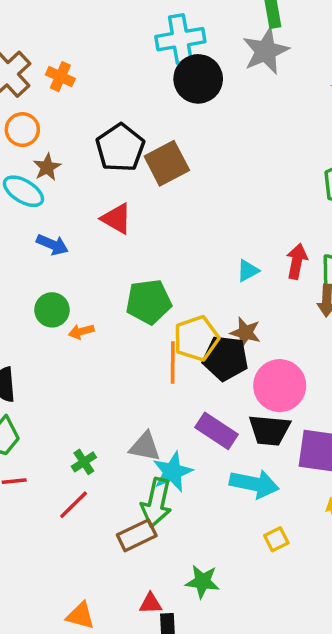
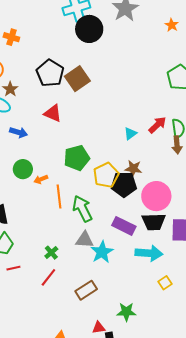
red arrow: (297, 261) -> (157, 125), turned 42
orange line: (173, 362) -> (59, 196), moved
green arrow: (156, 503) -> (82, 209), moved, turned 148

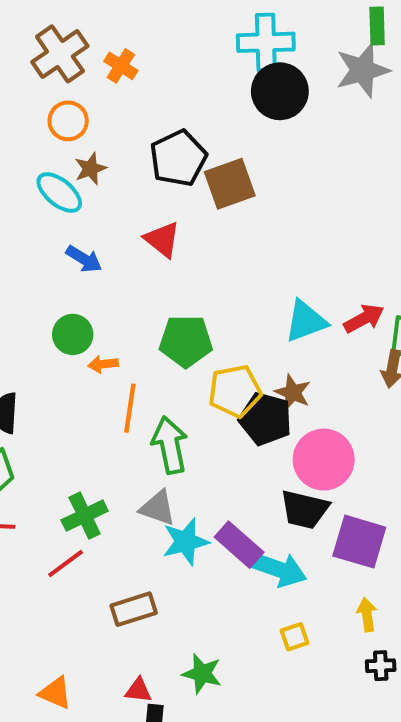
cyan triangle: (130, 134) -> (306, 321), size x1.6
purple rectangle: (124, 226) -> (239, 545), moved
green cross: (51, 253) -> (85, 516), size x1.5

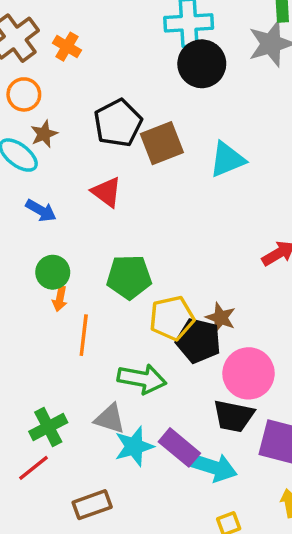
cyan triangle: (306, 321) -> (227, 159), moved
green circle: (73, 334) -> (53, 272), moved
orange arrow: (103, 364) -> (60, 299), turned -70
green arrow: (170, 445) -> (142, 379), moved, turned 114

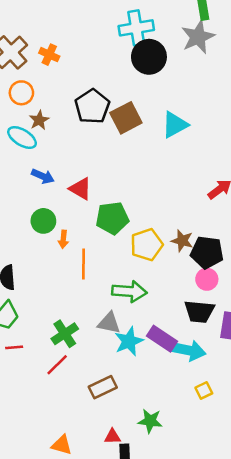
red triangle: (107, 192) -> (80, 189), moved
green circle: (53, 272) -> (43, 221), moved
black pentagon: (198, 341) -> (207, 252), moved
pink circle: (249, 373) -> (207, 279), size x0.6

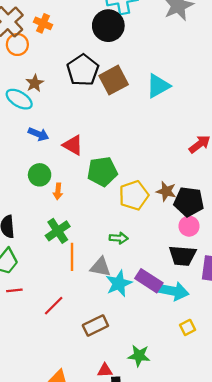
black circle: (149, 57) -> (108, 26), moved
orange circle: (21, 93) -> (17, 45), moved
orange line: (84, 264) -> (72, 257), moved
green arrow: (129, 291) -> (119, 238), size x0.6
green cross: (65, 334) -> (58, 231), moved

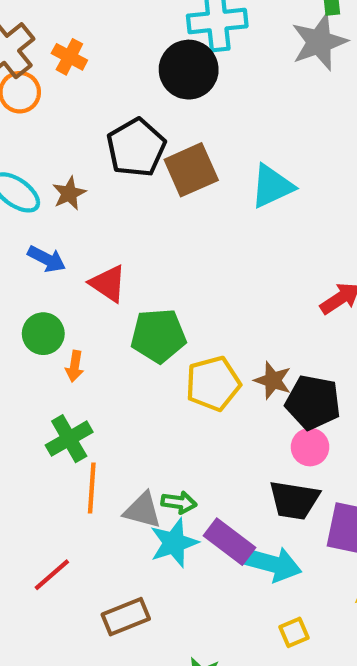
brown star: (35, 83) -> (69, 193), moved
green arrow: (119, 238) -> (179, 502), moved

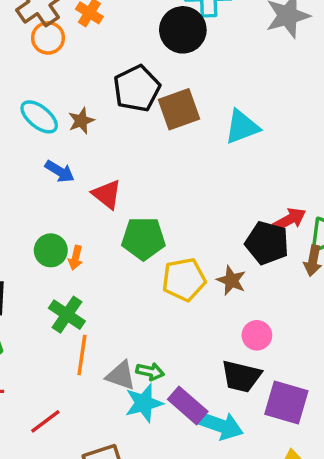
green circle: (43, 334) -> (51, 250), moved
black pentagon: (313, 402) -> (267, 243), moved
green cross: (69, 439) -> (67, 315), turned -30

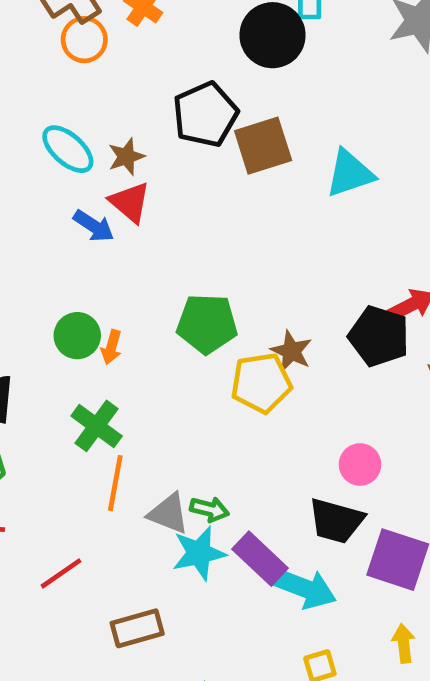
red triangle: (107, 194) -> (130, 202), moved
brown star: (231, 280) -> (291, 351), moved

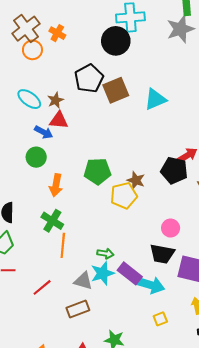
red triangle: (130, 202) -> (59, 120), turned -30
green circle: (77, 336) -> (36, 157), moved
orange arrow: (111, 347) -> (56, 185), size x1.5
gray triangle: (168, 514) -> (83, 281), moved

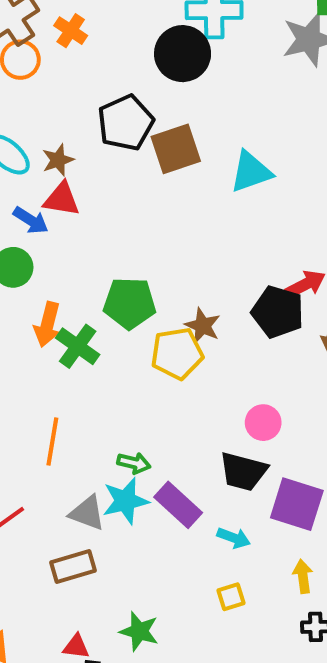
green cross: (52, 221) -> (78, 346), moved
cyan arrow: (150, 285) -> (234, 538), moved, size x0.6

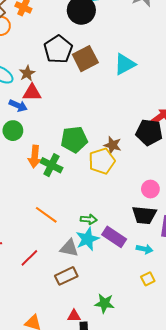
orange line: (52, 442) -> (46, 215), turned -55

